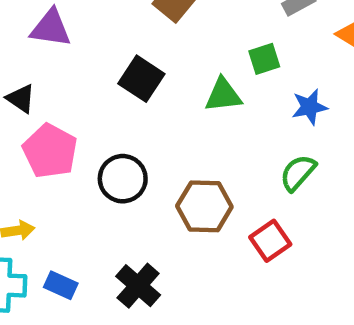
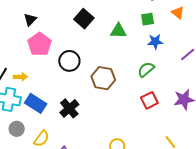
green square: (264, 59) -> (148, 19), moved
black triangle: (21, 99) -> (30, 20), turned 32
red square: (270, 241) -> (149, 100), moved
blue rectangle: (61, 285) -> (36, 103), size x1.5

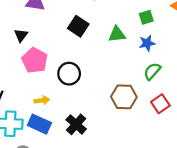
blue star: (155, 42) -> (147, 43), moved
yellow arrow: (20, 77) -> (42, 100), moved
brown hexagon: (103, 78) -> (124, 97), moved

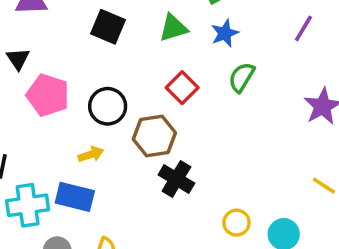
brown hexagon: (124, 97) -> (154, 136), moved
yellow arrow: (42, 100) -> (91, 154), moved
red square: (160, 104) -> (182, 88), moved
black cross: (76, 124) -> (176, 179), moved

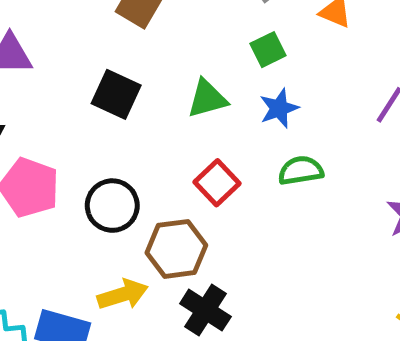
green semicircle: (242, 77) -> (301, 171), turned 48
yellow arrow: (91, 154) -> (123, 295), moved, size x1.4

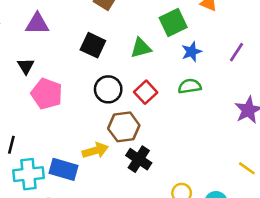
green square: (268, 50) -> (173, 22), size x1.5
blue star: (279, 108) -> (192, 52), moved
black circle: (112, 206) -> (108, 89), moved

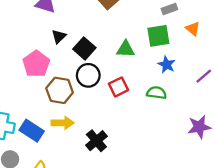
black square: (93, 45) -> (84, 48), moved
blue star: (192, 52) -> (167, 65), turned 30
black triangle: (26, 66) -> (59, 36), moved
brown hexagon: (124, 127) -> (60, 90), moved

